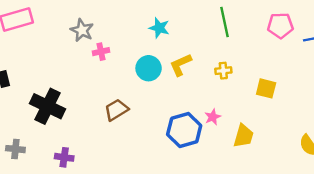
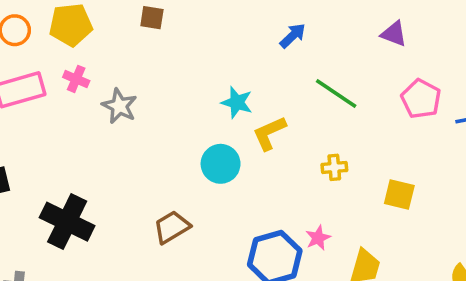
green line: (225, 22) -> (336, 93), turned -44
pink pentagon: (280, 25) -> (421, 99), turned 30
pink cross: (101, 52) -> (76, 79), moved, turned 35
yellow L-shape: (181, 65) -> (269, 133), moved

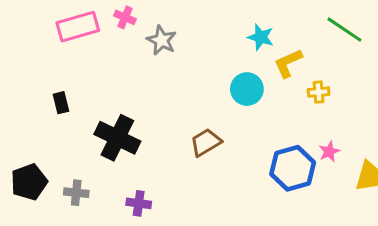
yellow cross: (334, 167) -> (319, 92), moved

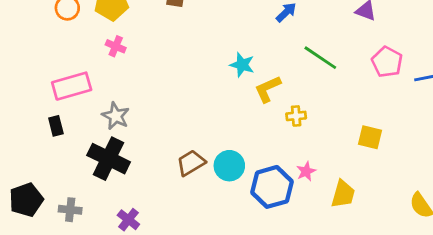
pink rectangle: (78, 27) -> (72, 86), moved
gray star: (162, 40) -> (116, 116), moved
cyan circle: (247, 89) -> (229, 166), moved
purple cross: (139, 203) -> (128, 220), turned 30

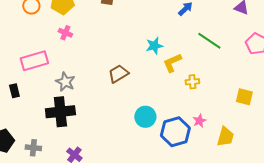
cyan star: (242, 65) -> (154, 46), turned -30
black rectangle: (56, 126) -> (14, 91), moved
black cross: (109, 159) -> (60, 112), turned -32
brown trapezoid: (191, 163) -> (118, 74), moved

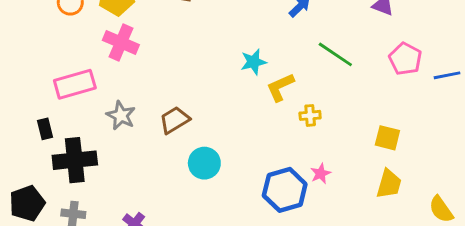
pink cross: (65, 33) -> (121, 43), size x1.6
brown trapezoid: (118, 74) -> (175, 120), moved
black cross: (60, 112) -> (75, 160), moved
cyan circle: (145, 117) -> (204, 163), moved
yellow trapezoid: (225, 137) -> (389, 184), moved

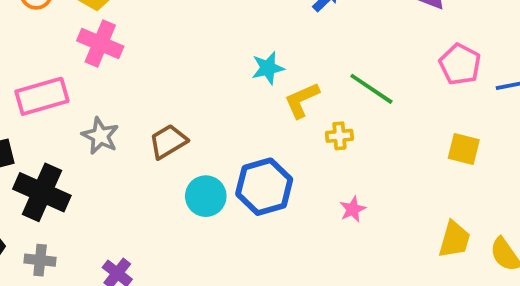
green line: (335, 54) -> (371, 89), moved
yellow square: (387, 138) -> (464, 149), moved
black cross: (75, 160) -> (42, 192), turned 30
yellow trapezoid: (389, 184) -> (454, 239), moved
blue hexagon: (285, 190) -> (264, 187), moved

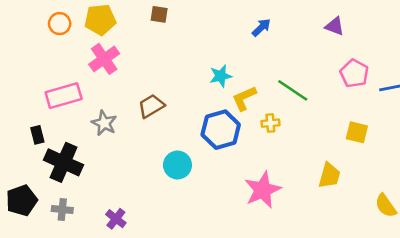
pink cross: (100, 44) -> (104, 59), turned 32
brown trapezoid: (168, 141) -> (151, 106), moved
blue hexagon: (264, 187) -> (221, 130), moved
pink star: (353, 209) -> (263, 190), moved, size x2.0
yellow trapezoid: (454, 239) -> (329, 175), moved

